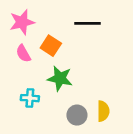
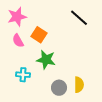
black line: (87, 23) -> (79, 18), moved, turned 42

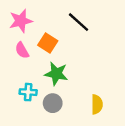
black line: (79, 18) -> (78, 22), moved
gray circle: (59, 88) -> (53, 103), moved

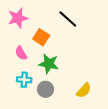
pink semicircle: (22, 50) -> (21, 53), moved
yellow semicircle: (97, 104) -> (84, 90), turned 42

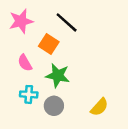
black line: (68, 19) -> (67, 22), moved

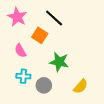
pink star: (21, 21) -> (17, 17), turned -30
green star: (58, 75) -> (59, 62), moved

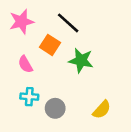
pink star: (17, 17) -> (22, 22), turned 30
green star: (59, 62) -> (81, 60), moved

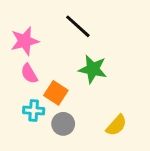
pink star: (22, 22) -> (25, 41), moved
orange square: (50, 45) -> (56, 93), moved

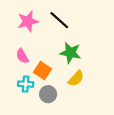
pink star: (25, 41) -> (28, 21), moved
yellow semicircle: (116, 125) -> (76, 78), moved

